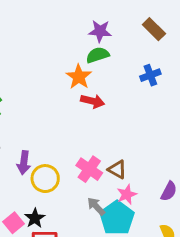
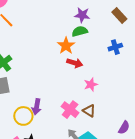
purple arrow: (24, 163) -> (37, 107), moved
yellow circle: (45, 179) -> (23, 116), moved
pink star: (127, 194) -> (91, 85), moved

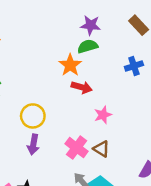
yellow circle: (23, 116) -> (33, 116), moved

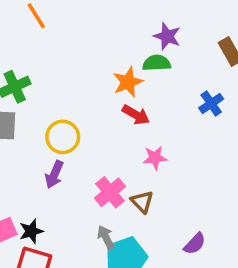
blue cross: (134, 66) -> (211, 103), turned -30

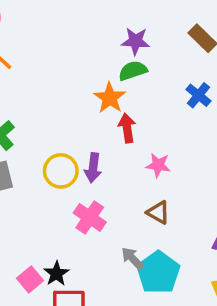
red arrow: (136, 115) -> (127, 128), turned -112
pink star: (155, 158) -> (158, 165), turned 30
purple arrow: (54, 174) -> (93, 168), moved
pink cross: (110, 192) -> (90, 217), moved

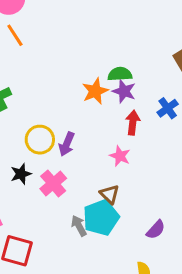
purple star: (136, 41) -> (124, 91), moved
red arrow: (127, 128) -> (133, 123), moved
cyan pentagon: (158, 273) -> (101, 218), moved
black star: (56, 274) -> (21, 174), moved

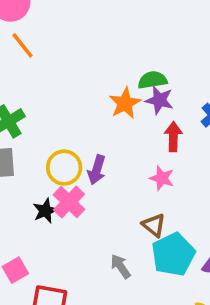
pink cross: (53, 183) -> (69, 202), moved
cyan pentagon: (101, 218) -> (173, 254), moved

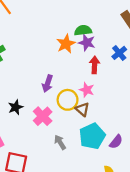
yellow circle: (64, 168) -> (68, 100), moved
pink cross: (69, 202) -> (43, 116), moved
brown triangle: (154, 225) -> (82, 109), moved

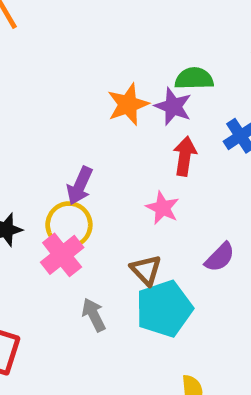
green semicircle: (83, 30) -> (194, 78), moved
yellow circle: (68, 100) -> (69, 225), moved
brown triangle: (82, 109) -> (146, 270), moved
purple semicircle: (116, 142) -> (220, 257), moved

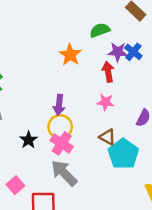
purple star: (173, 106) -> (118, 52), moved
gray arrow: (94, 315) -> (64, 173), moved, size x1.6

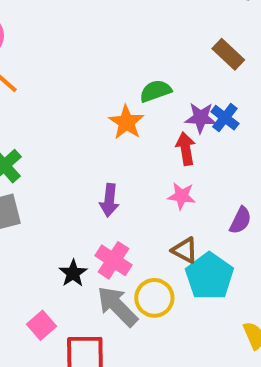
green semicircle: (100, 30) -> (155, 91), moved
yellow circle: (60, 127) -> (154, 298), moved
black star: (28, 140) -> (73, 273), moved

